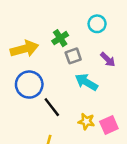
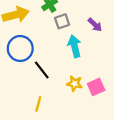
cyan arrow: (86, 82) -> (75, 46), turned 45

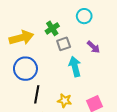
black line: (42, 70) -> (37, 94), moved, turned 48
yellow star: (75, 84) -> (65, 101), moved

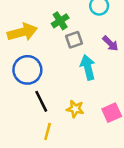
black line: (37, 94) -> (41, 101), turned -36

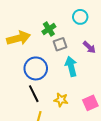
blue circle: (27, 70) -> (36, 68), moved

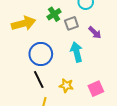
gray square: (60, 44) -> (71, 23), moved

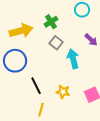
gray square: (71, 23) -> (56, 43), moved, turned -32
blue circle: (41, 54) -> (15, 61), moved

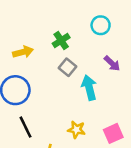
yellow arrow: (21, 31) -> (23, 52), size x0.7
black line: (36, 86) -> (26, 127), moved

